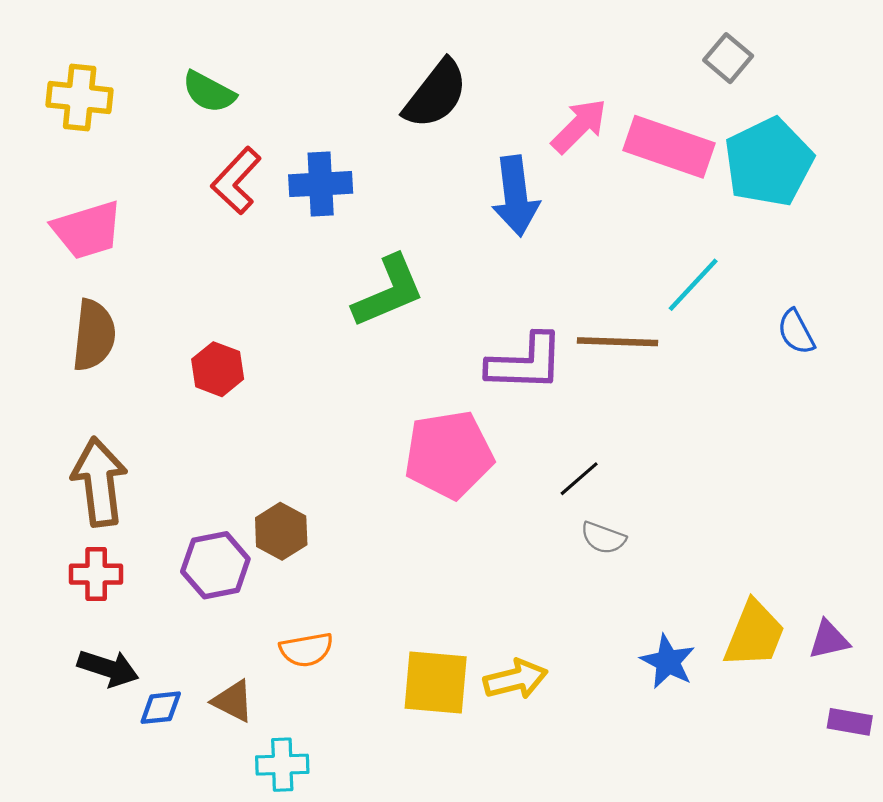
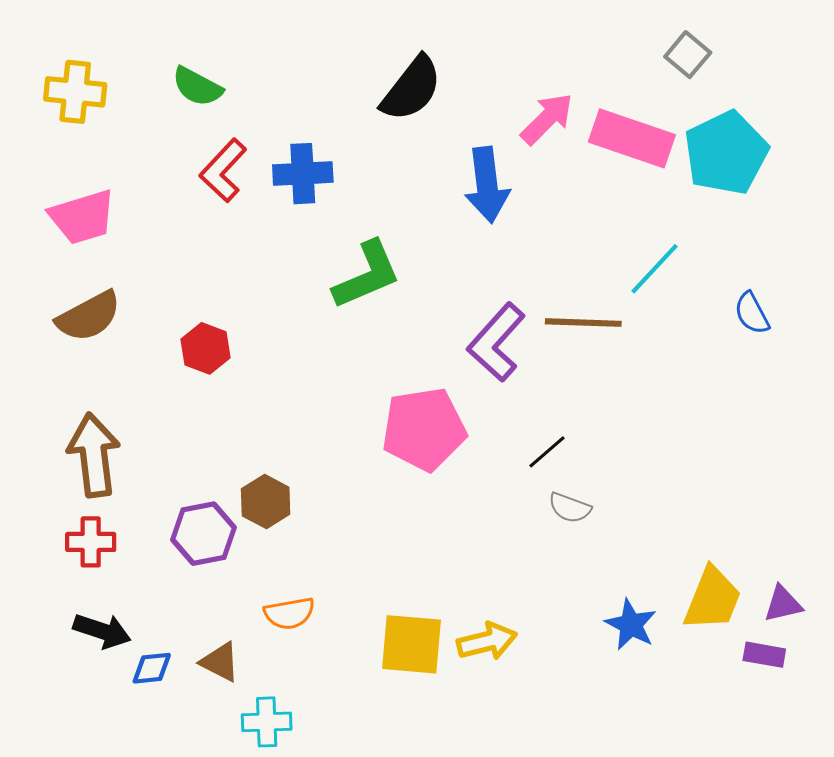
brown semicircle: (94, 335) -> (89, 316), turned 56
purple L-shape: (525, 363) -> (496, 342), turned 130
purple rectangle: (850, 722) -> (764, 655), moved

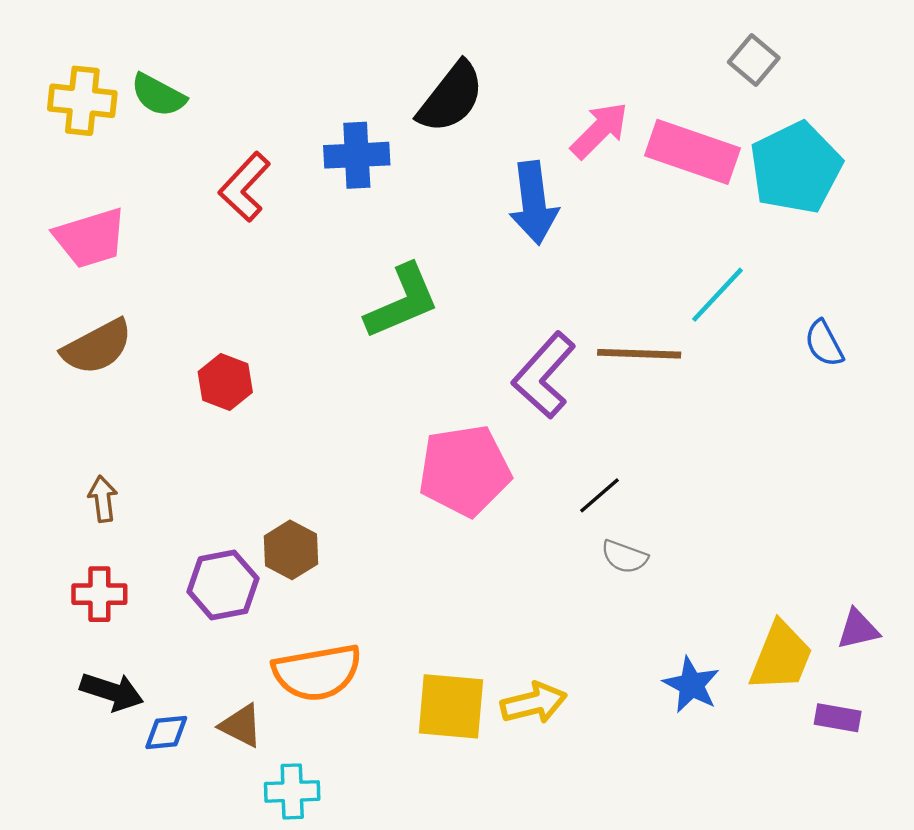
green semicircle: (197, 87) -> (158, 95), moved
blue cross: (303, 174) -> (357, 155), moved
brown arrow: (94, 455) -> (103, 499), size x0.5
purple triangle: (783, 604) -> (858, 629), moved
orange semicircle: (289, 613) -> (317, 672), size x1.6

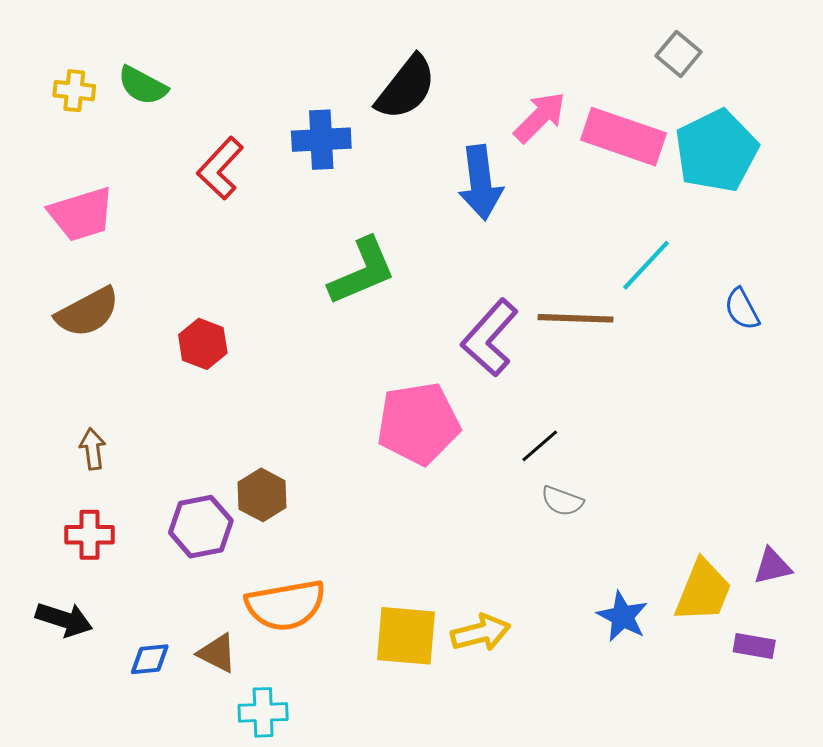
yellow cross: (82, 101) -> (74, 91), size x0.7
black arrow: (112, 692) -> (64, 619), moved

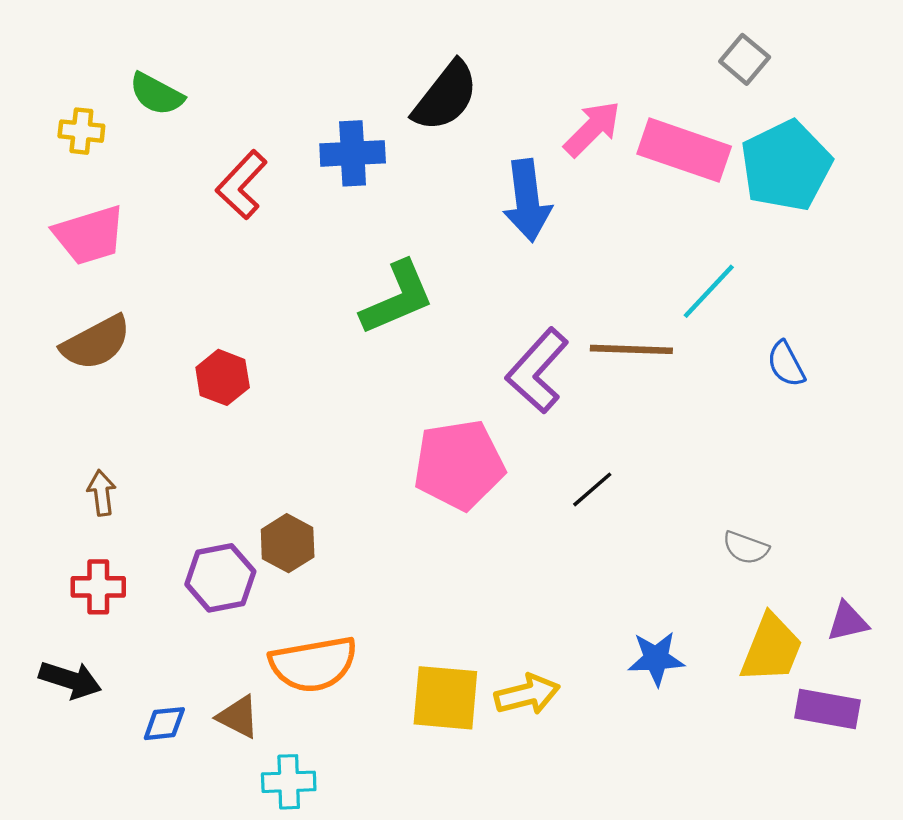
yellow cross: (74, 91) -> (81, 131), moved
blue semicircle: (742, 309) -> (786, 364), moved
gray semicircle: (562, 501) -> (746, 548), moved
blue star: (622, 616) -> (656, 659), moved, turned -30
purple rectangle: (754, 646) -> (827, 709), size x1.4

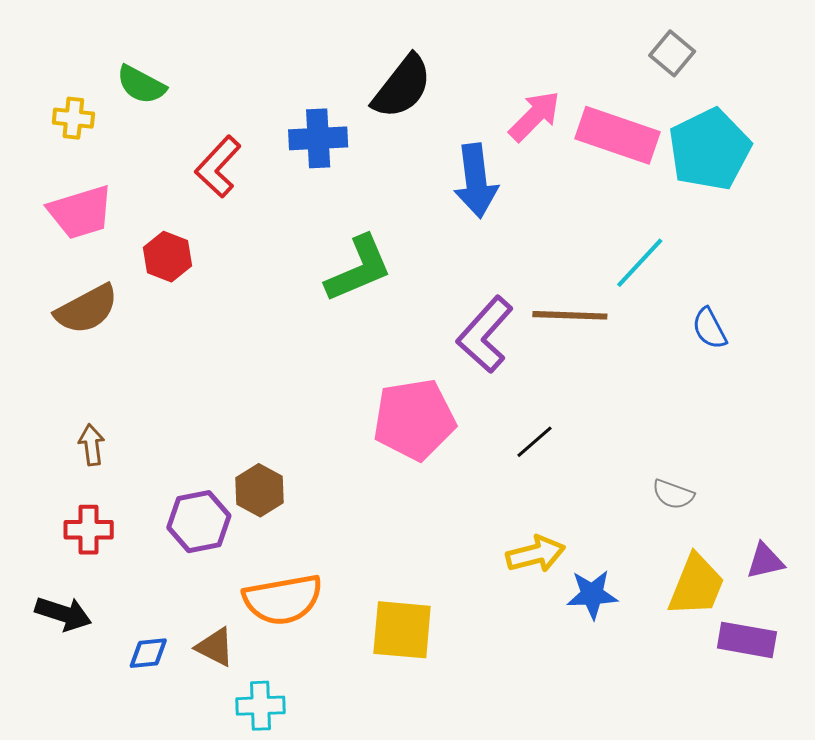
red hexagon: (223, 377) -> (167, 257), moved
yellow arrow: (527, 694) -> (536, 554), moved

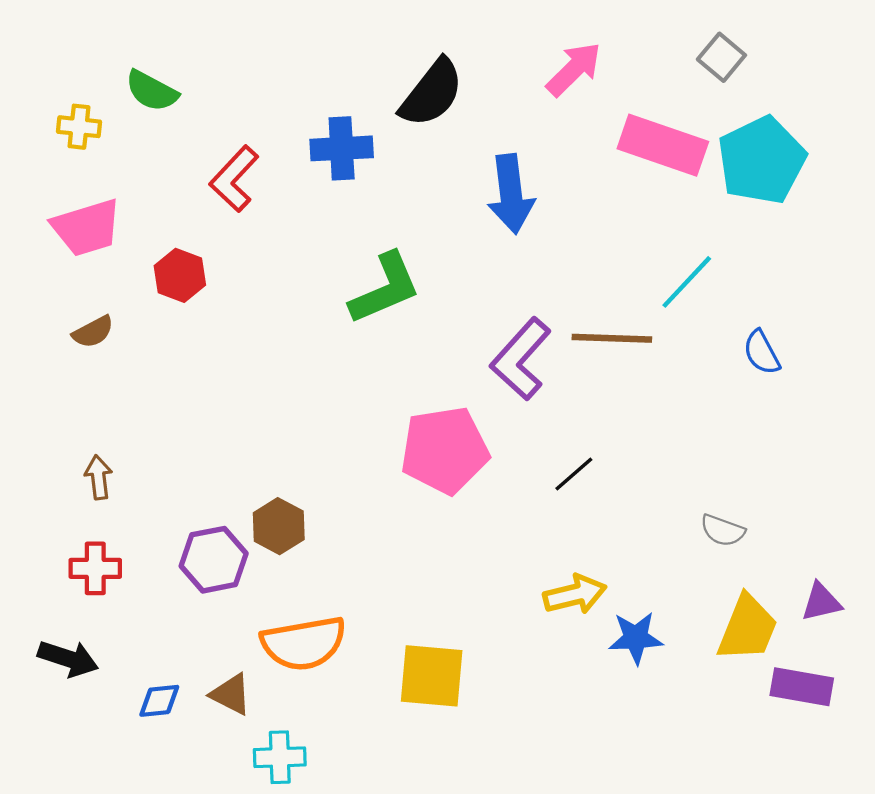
pink arrow: (535, 116) -> (574, 69), moved
brown semicircle: (87, 309) -> (93, 332), size x0.6

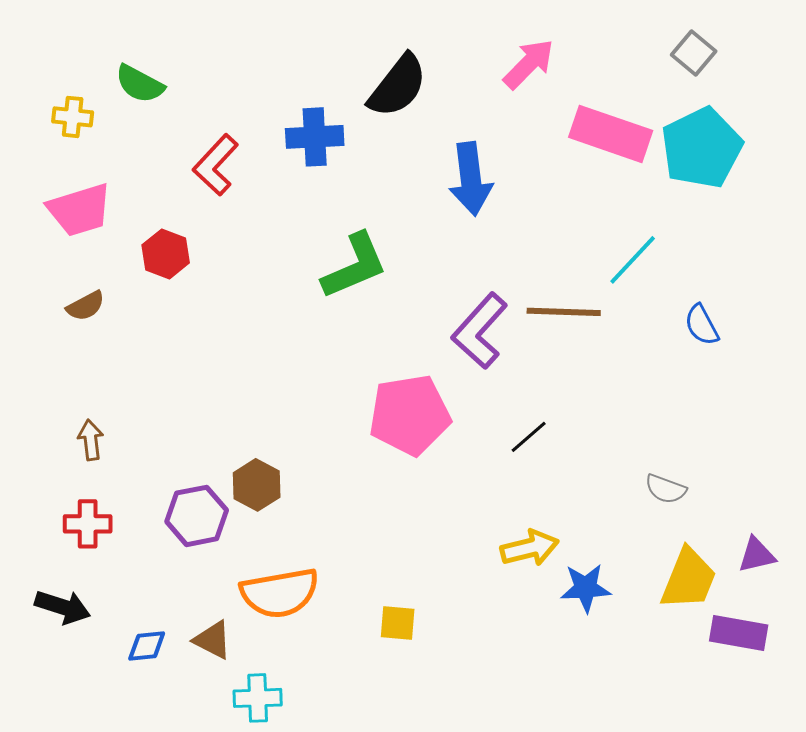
gray square: (721, 57) -> (694, 53), moved
yellow square: (432, 676) -> (398, 623), size x0.6

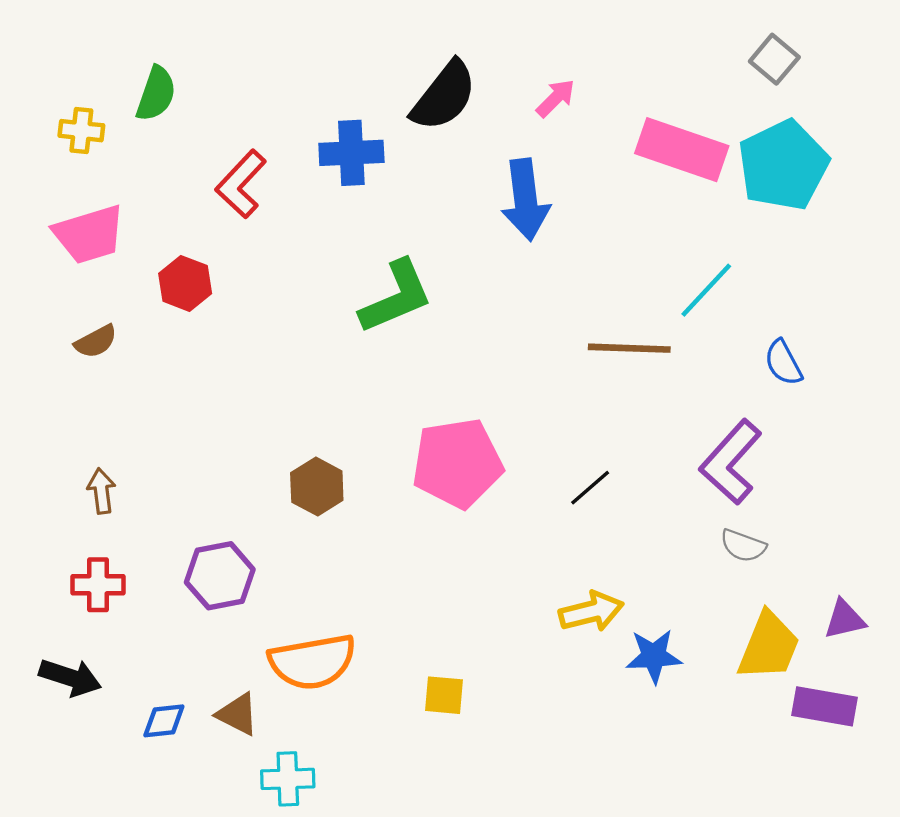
pink arrow: (529, 64) -> (556, 98), moved, size x0.7
green semicircle: (140, 84) -> (156, 94), turned -99
purple L-shape: (480, 331) -> (731, 462), moved
brown hexagon: (257, 485) -> (317, 487), moved

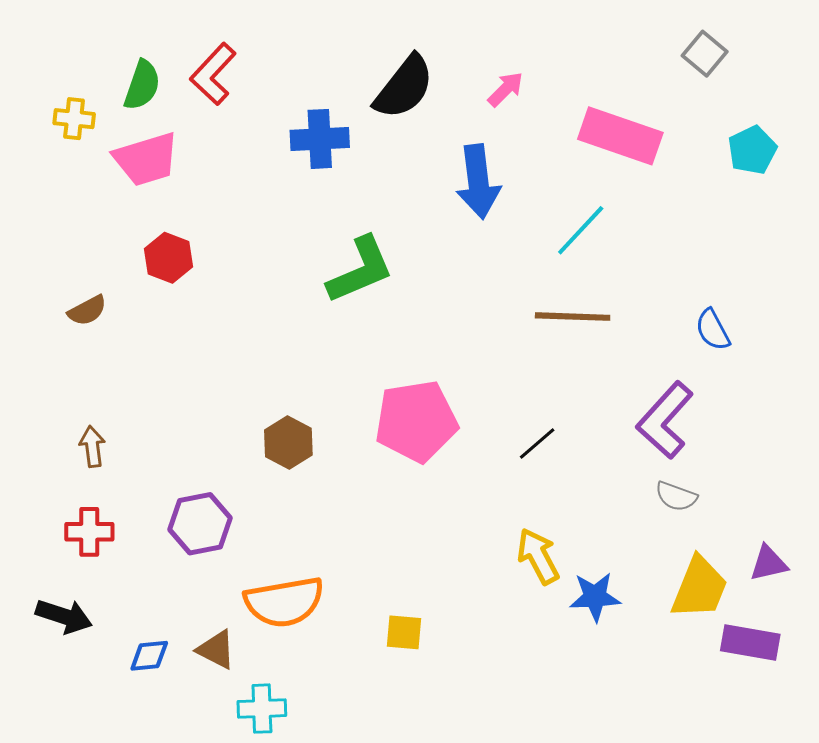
cyan pentagon: (783, 165) -> (752, 150), moved, size x0.6
red L-shape: (241, 184) -> (213, 74), moved
pink trapezoid: (89, 234) -> (146, 159), moved
cyan line: (706, 290) -> (581, 230), moved
yellow arrow: (591, 612) -> (538, 556), turned -104

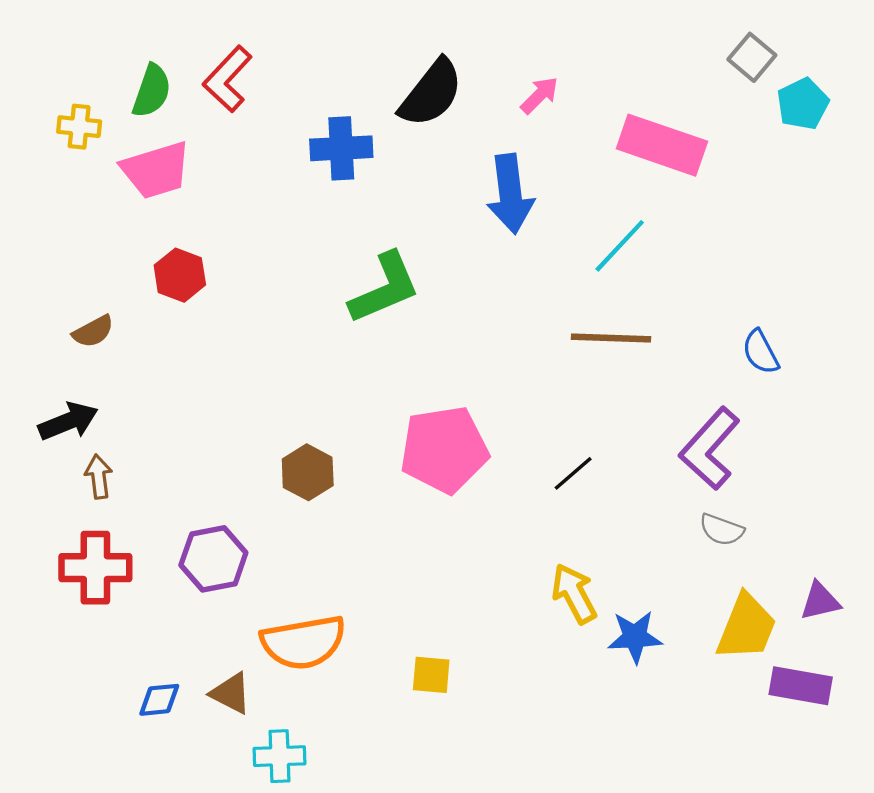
cyan pentagon: (752, 150) -> (803, 104), moved
red cross: (89, 532) -> (95, 568), size x1.4
black arrow: (64, 616) -> (68, 421), moved, turned -40

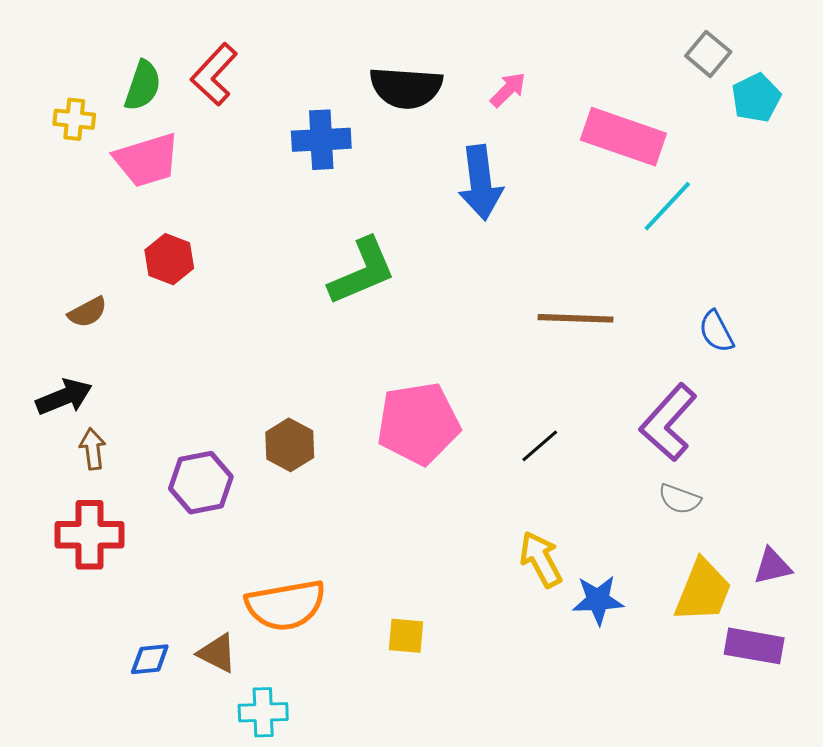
black semicircle: (431, 93) -> (406, 88), turned 56
cyan line: (620, 246) -> (667, 206), moved
purple hexagon: (213, 559) -> (201, 483), moved

